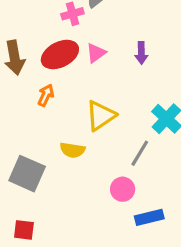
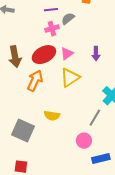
orange arrow: (46, 95) -> (35, 81), size x1.5
yellow triangle: (101, 116) -> (70, 78), moved

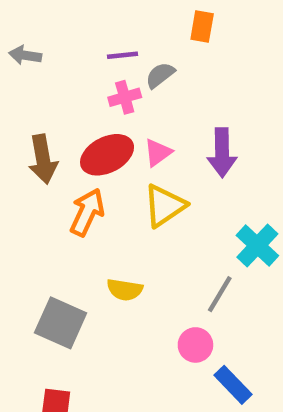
purple arrow: (96, 54) -> (222, 153), size x1.5
blue rectangle: (101, 159) -> (233, 385), turned 60

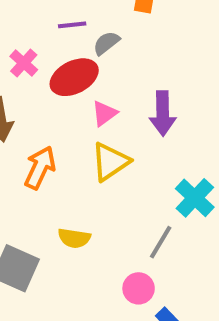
pink cross: (125, 97) -> (24, 63), moved, turned -32
red ellipse: (107, 155) -> (74, 77), moved

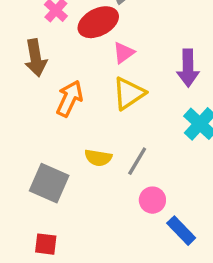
purple arrow: (163, 113) -> (188, 68), moved
gray line: (161, 242) -> (137, 161), moved

